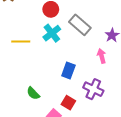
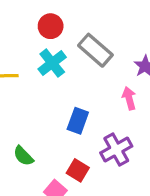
purple cross: (93, 89) -> (116, 150), turned 36

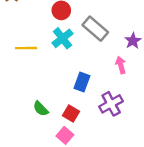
red square: (78, 170) -> (71, 114), moved

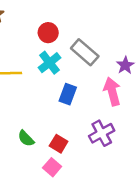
pink arrow: (121, 65) -> (112, 91), size x1.5
blue rectangle: (82, 82) -> (68, 94), moved

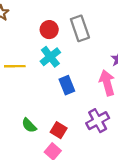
gray rectangle: (85, 52) -> (80, 28), moved, turned 30
blue rectangle: (68, 94) -> (67, 85), turned -42

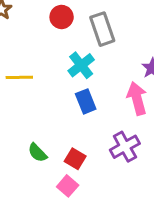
red circle: (49, 30) -> (62, 17), moved
cyan cross: (50, 57) -> (81, 65), moved

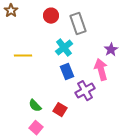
purple cross: (125, 147) -> (85, 91), moved
pink square: (68, 186) -> (36, 128), moved

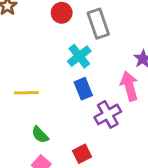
yellow line: (23, 56) -> (26, 93), moved
red square: (60, 110) -> (82, 154), moved, turned 32

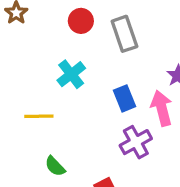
cyan cross: (79, 56) -> (71, 74), moved
blue rectangle: (83, 89) -> (124, 98), moved

